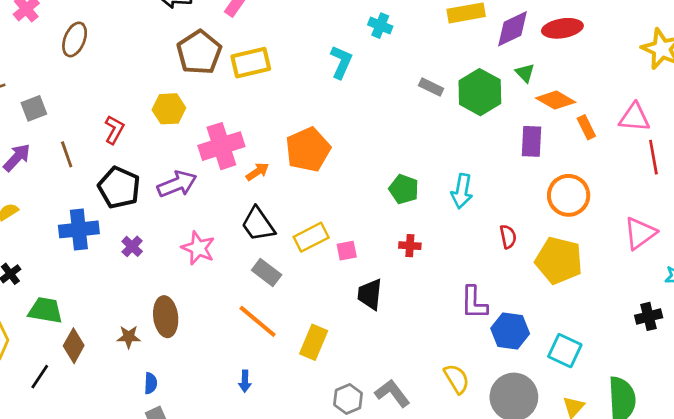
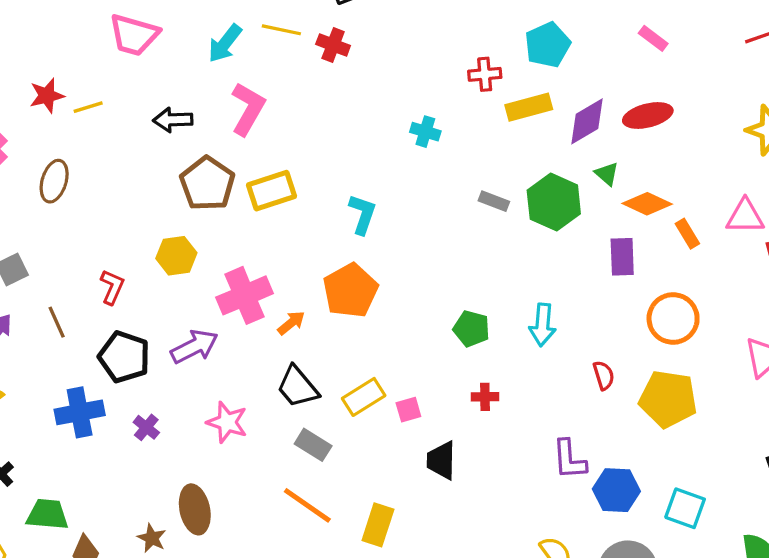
cyan L-shape: (341, 62) -> (362, 214), moved
brown star: (129, 337) -> (152, 538), turned 30

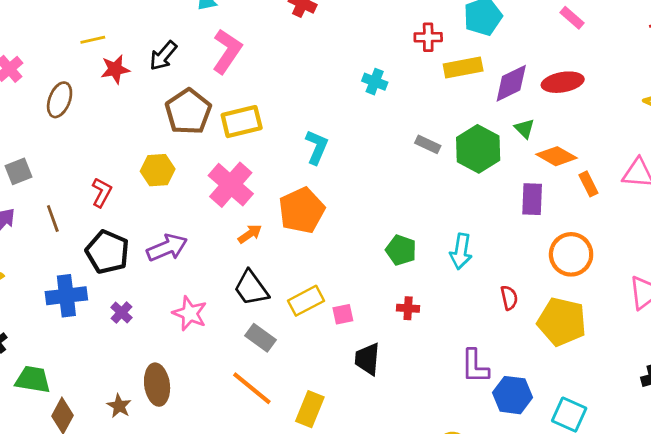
red star: (47, 96) -> (115, 69), moved
black arrow: (173, 120) -> (163, 56), turned -52
pink cross: (245, 295) -> (231, 185), moved, turned -30

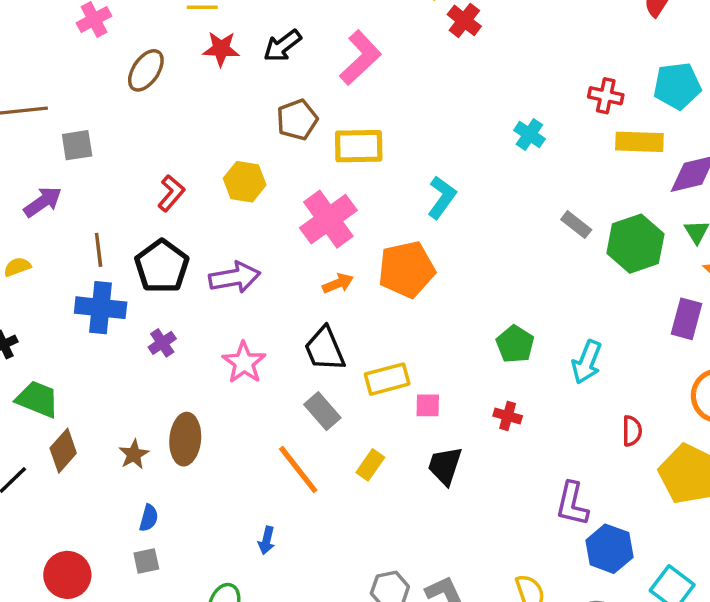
brown pentagon: (188, 112) -> (297, 120), size x0.7
brown line: (53, 218) -> (99, 250), moved
yellow rectangle: (310, 409) -> (370, 465), moved, size x0.7

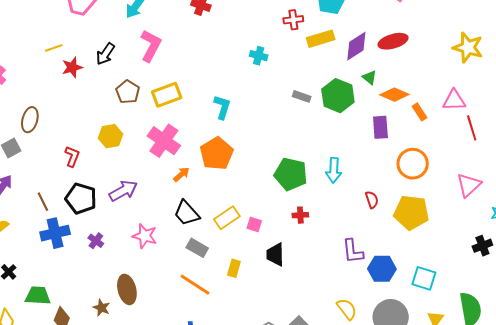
brown ellipse: (146, 70) -> (30, 120), moved
green pentagon: (515, 344) -> (291, 174), size x1.5
pink square: (428, 405) -> (254, 224), turned 35

